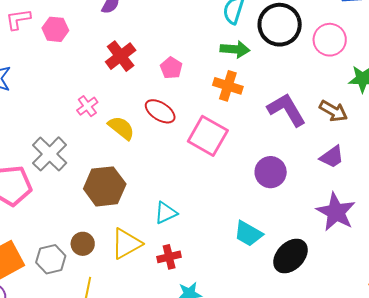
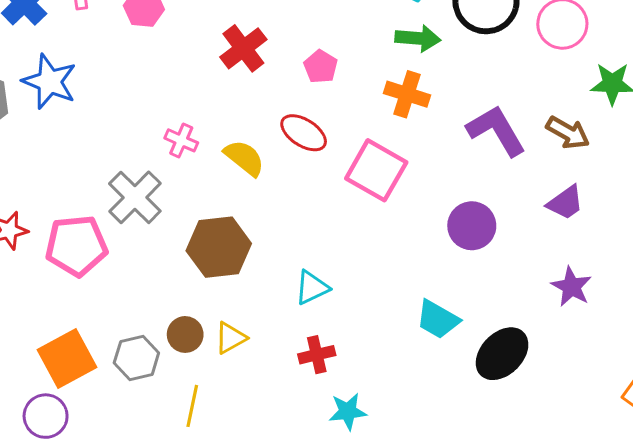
pink cross: (87, 106) -> (181, 140), moved, turned -30
purple star: (336, 212) -> (571, 287), size x0.7
yellow triangle: (126, 244) -> (231, 338), moved, size x0.7

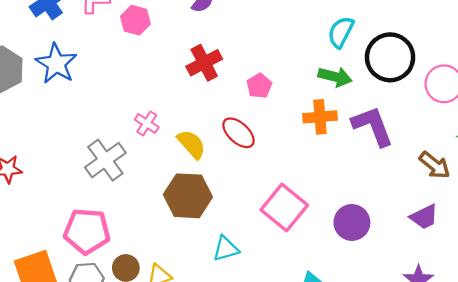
orange cross: (407, 94) -> (320, 117), turned -32
purple L-shape: (496, 131) -> (373, 126), moved
pink square: (376, 170) -> (284, 207), moved
pink pentagon: (76, 246) -> (87, 231), moved
brown hexagon: (219, 247) -> (188, 196), moved

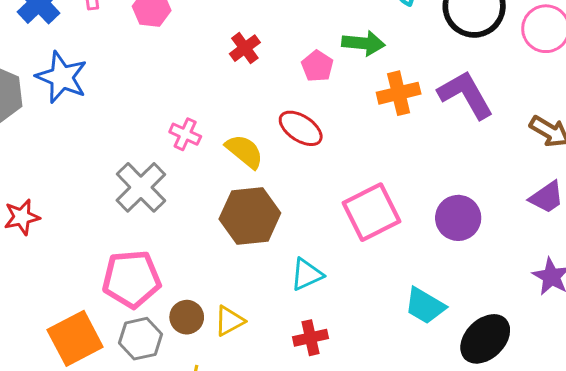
red cross: (204, 63) -> (245, 48), size x0.7
green arrow: (335, 77) -> (363, 43), moved
pink square: (284, 207) -> (371, 212), turned 33

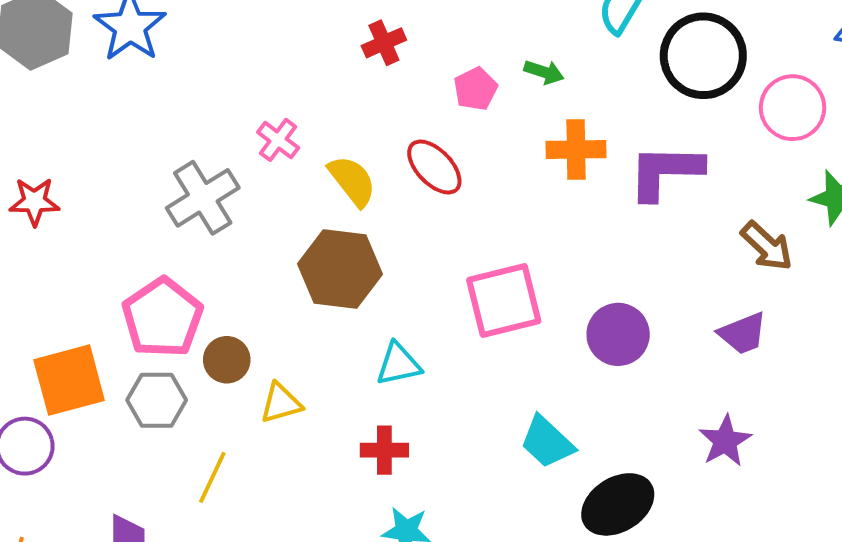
green arrow: (363, 43) -> (544, 72), size x0.7
purple L-shape: (466, 95) -> (665, 172), turned -72
pink pentagon: (131, 279) -> (163, 318), turned 30
brown circle: (187, 317) -> (227, 360), moved

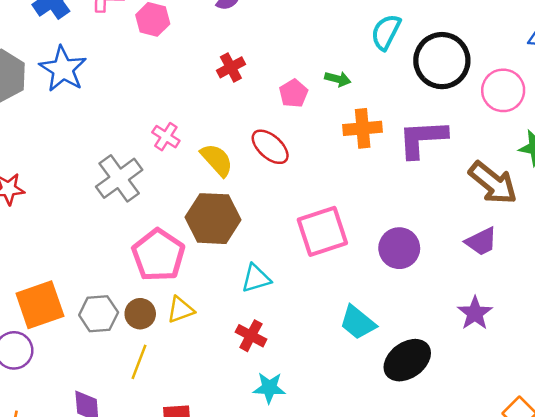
brown arrow: (767, 246) -> (493, 183), size x1.4
pink pentagon: (163, 318) -> (158, 255), moved
brown circle: (227, 360) -> (140, 314), moved
red cross: (384, 450) -> (251, 336), turned 32

